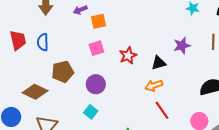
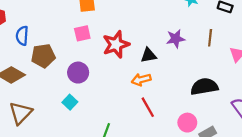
blue semicircle: (43, 42) -> (22, 36), moved
red star: (128, 56) -> (116, 44), size x1.4

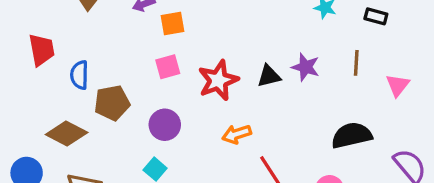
purple star: (176, 39) -> (306, 67), turned 30
black triangle: (148, 55) -> (269, 76), moved
orange arrow: (141, 80) -> (237, 134), moved

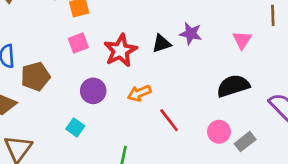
brown line: (356, 63) -> (273, 15), moved
pink triangle: (398, 85) -> (242, 40), moved
purple circle: (165, 125) -> (93, 91), moved

